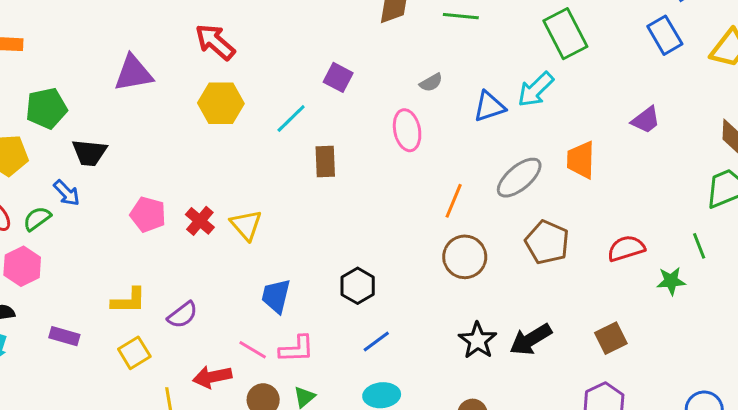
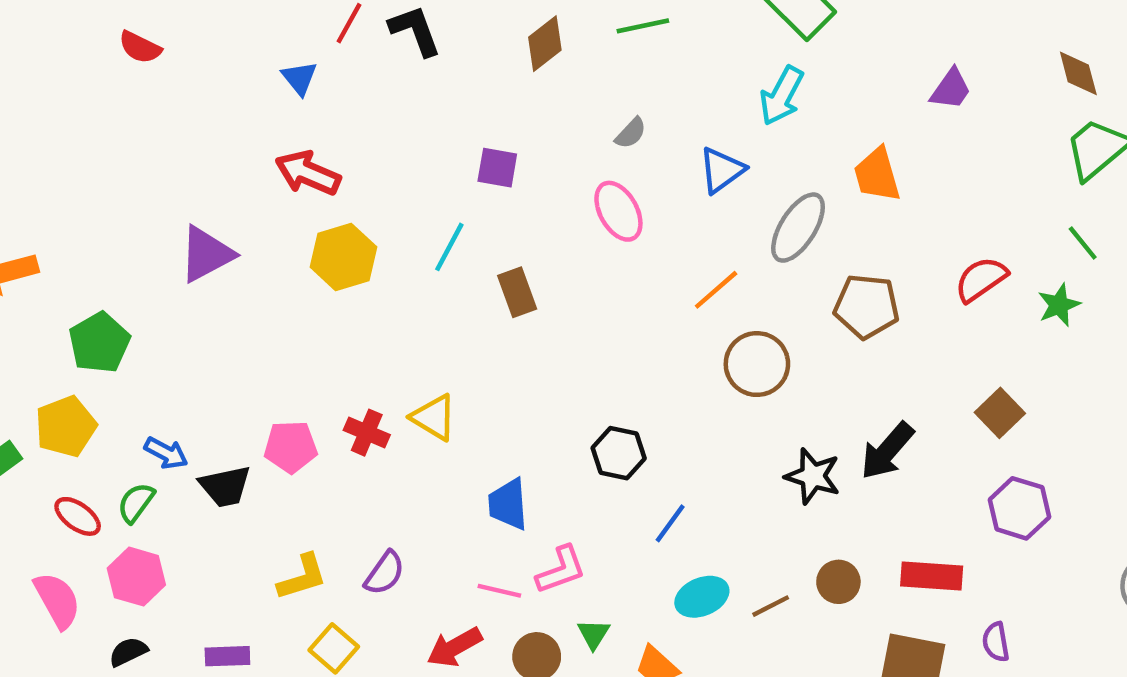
blue triangle: (489, 107) -> (722, 170), moved
black trapezoid: (89, 153) -> (225, 486), moved
orange line: (454, 201) -> (716, 290), turned 44

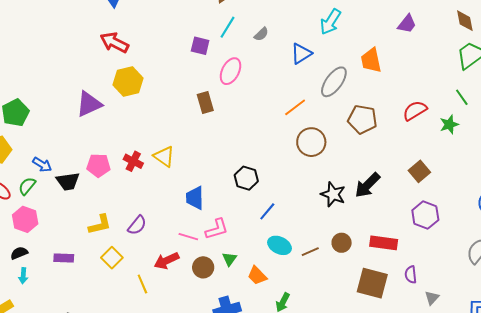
pink ellipse: (618, 211) -> (230, 71), moved, turned 52
cyan line: (449, 247) -> (228, 27), moved
purple triangle: (206, 254) -> (89, 104), moved
cyan ellipse: (702, 597) -> (279, 245), turned 45

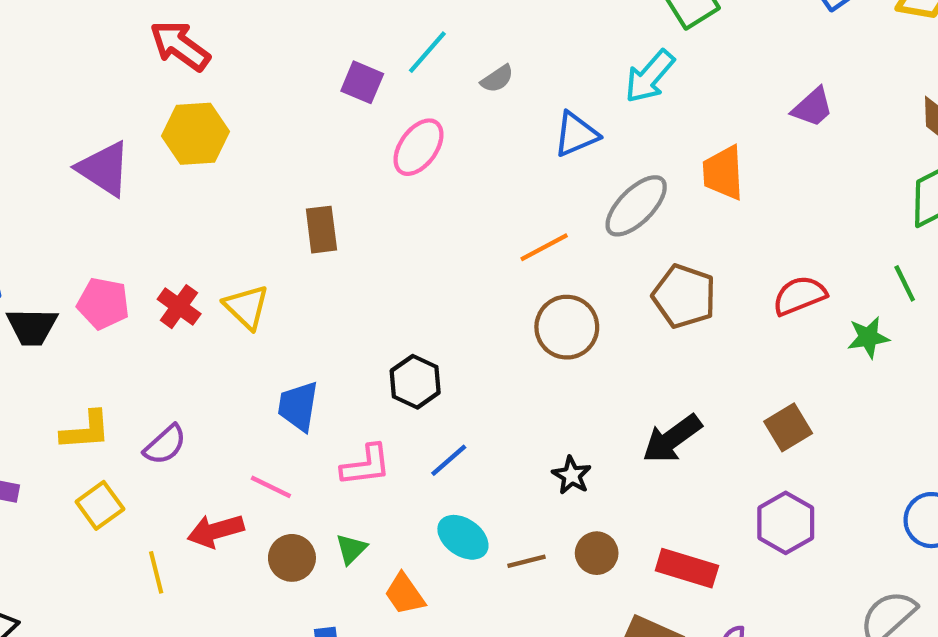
brown rectangle: (205, 103) -> (321, 230), moved
purple triangle: (89, 104) -> (104, 169), turned 48
black star: (333, 194) -> (572, 475), moved, size x0.7
pink L-shape: (217, 229) -> (366, 465), moved

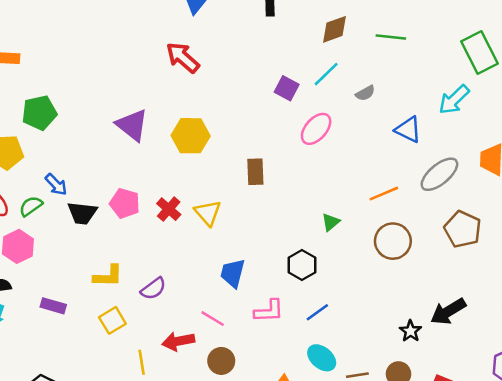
yellow hexagon: (196, 134) -> (191, 136), moved
blue triangle: (576, 134) -> (408, 130), turned 44
black star: (572, 475) -> (410, 331), moved
green triangle: (351, 549) -> (331, 222), moved

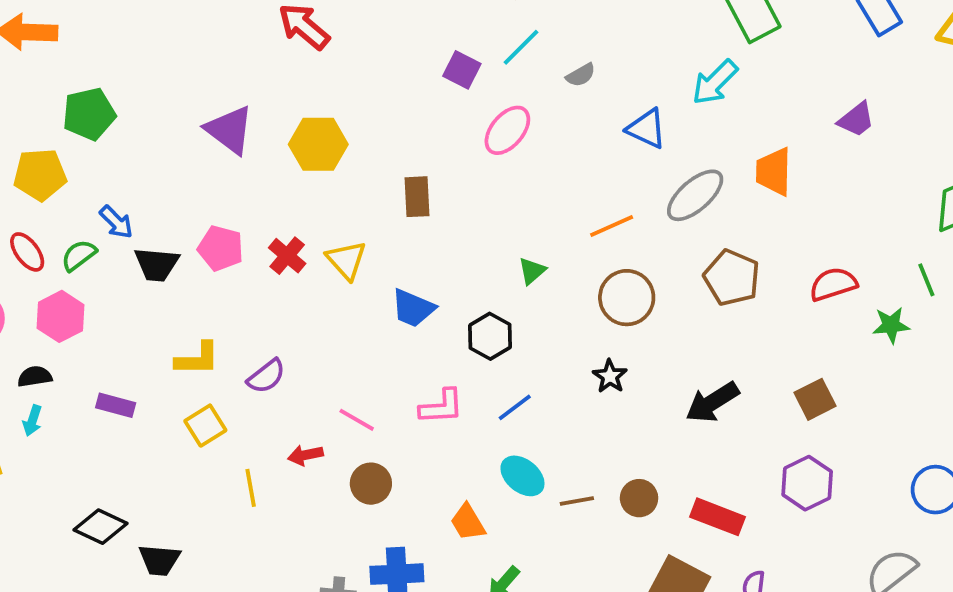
blue trapezoid: (233, 273) -> (413, 308), moved, turned -80
black star: (410, 331) -> (610, 376), moved
red arrow: (178, 341) -> (305, 455), size x0.7

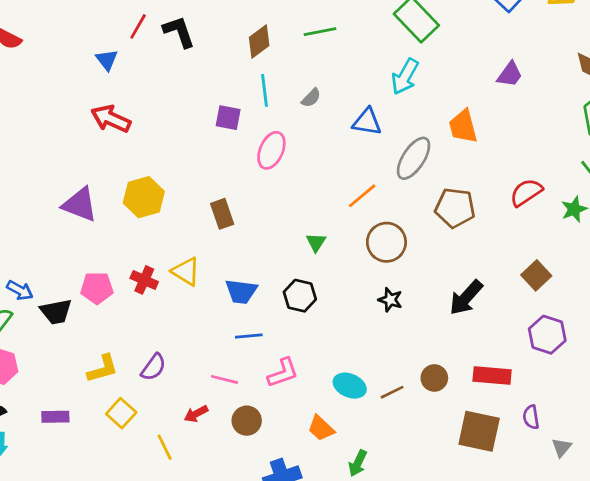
cyan line: (521, 47) -> (264, 90), turned -36
pink L-shape: (442, 407) -> (283, 373), moved
blue line: (515, 407) -> (249, 336), moved, turned 48

